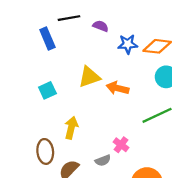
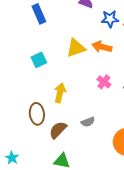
orange arrow: (118, 88) -> (102, 47), moved
pink cross: (121, 145) -> (104, 82), moved

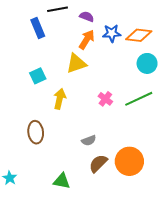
orange arrow: (102, 47) -> (87, 39), moved, turned 108
yellow arrow: (60, 93) -> (60, 99), moved
brown semicircle: (58, 130) -> (98, 163), moved

